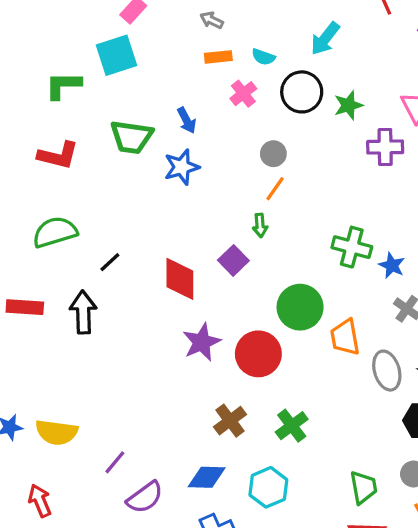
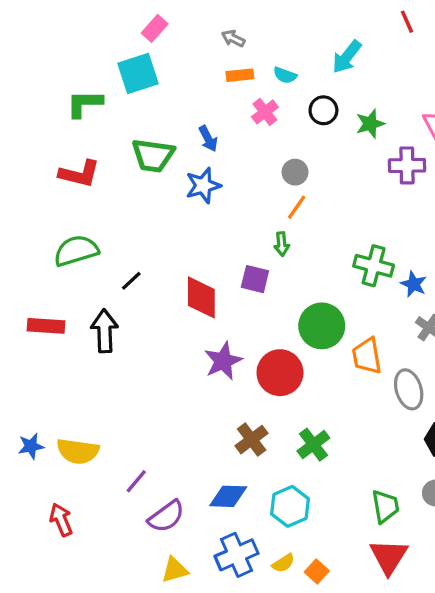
black circle: (302, 92) -> (323, 110), size x0.7
purple square: (233, 260) -> (255, 279), turned -32

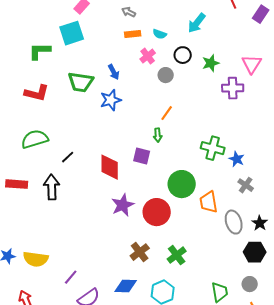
gray circle: (295, 172) -> (166, 75), moved

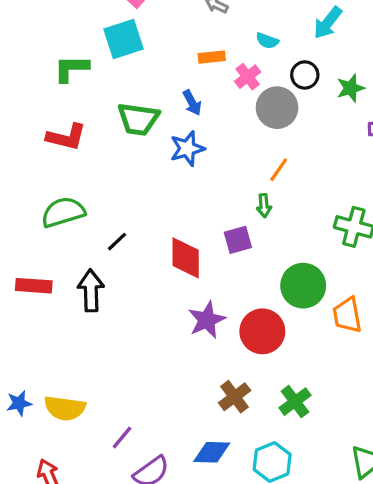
orange rectangle: (133, 34) -> (212, 57), moved
gray circle: (166, 75) -> (277, 108), size x1.6
purple square: (142, 156) -> (238, 240), turned -30

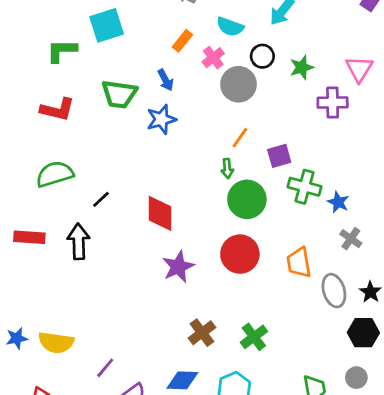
cyan semicircle: (267, 41) -> (230, 27), size x1.4
orange rectangle: (212, 57) -> (182, 41), turned -45
purple square: (238, 240) -> (279, 156), moved
green circle: (303, 286) -> (247, 199), moved
red circle: (262, 331) -> (240, 254), moved

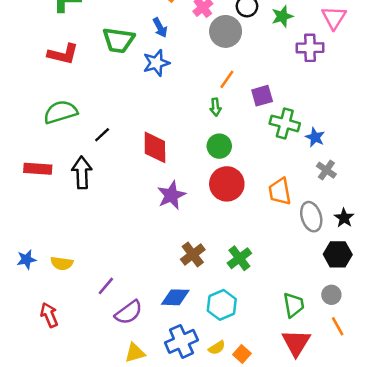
green circle: (247, 199) -> (219, 146), moved, size x0.7
yellow semicircle: (56, 342) -> (62, 263), size x0.7

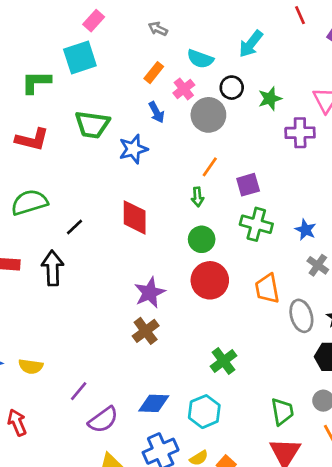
blue arrow: (160, 28) -> (156, 112), moved
green cross: (285, 123) -> (256, 224), moved
red diamond: (155, 147) -> (135, 217), moved
brown cross: (193, 254) -> (146, 331), moved

